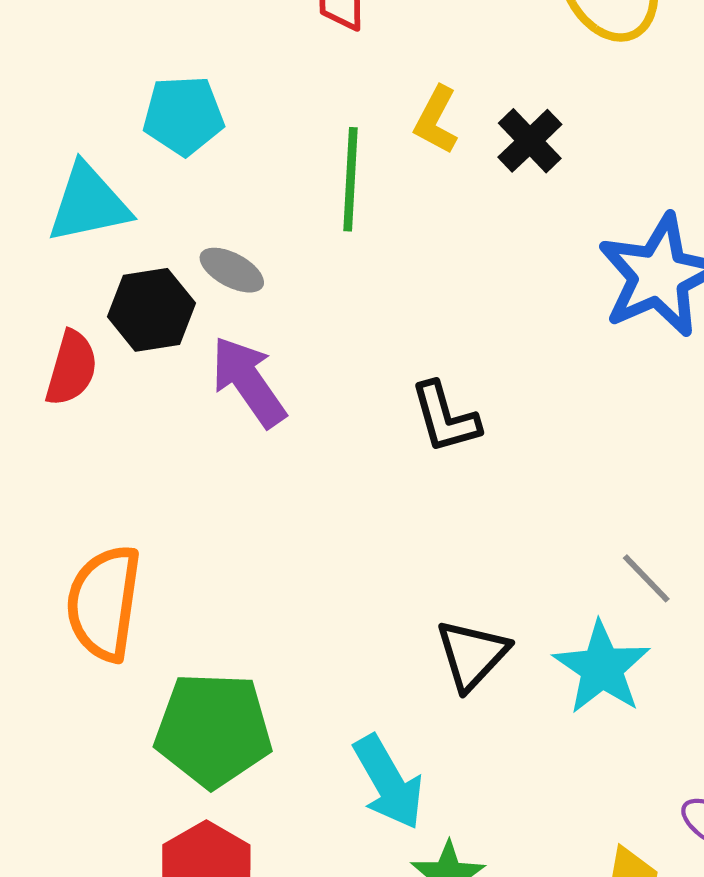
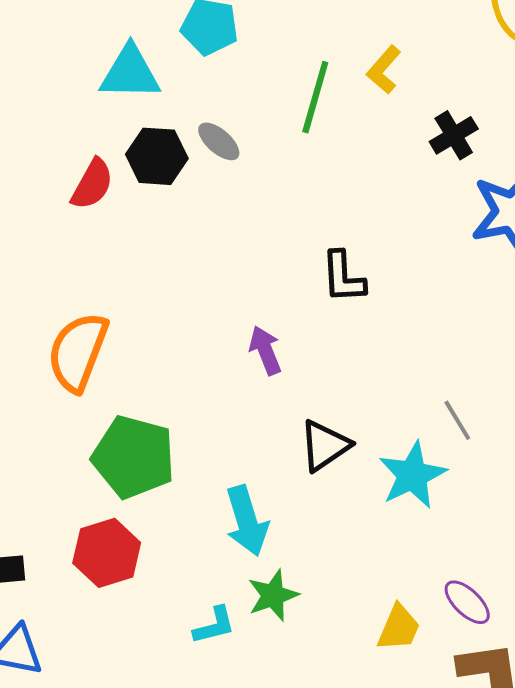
black cross: (530, 141) -> (454, 135), moved
purple arrow: (248, 382) -> (265, 350), moved, size x0.7

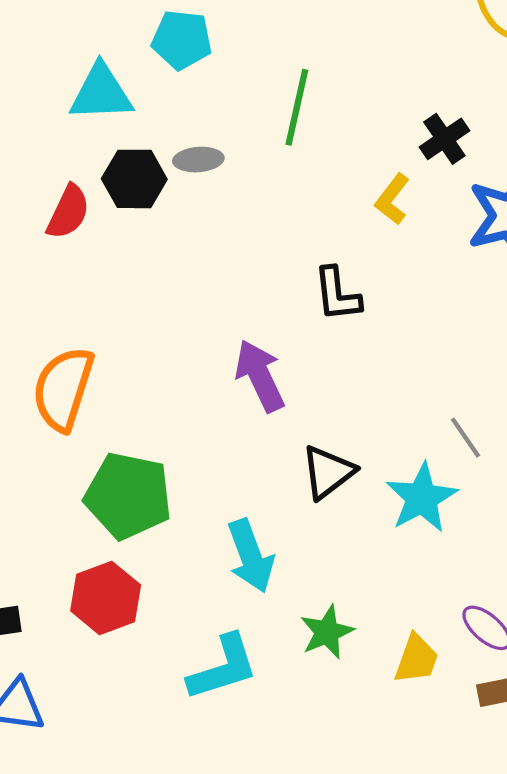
yellow L-shape: (384, 70) -> (392, 199), moved
gray ellipse: (219, 141) -> (198, 160), turned -42
purple arrow: (265, 350) -> (260, 376), size x1.4
green star: (273, 595) -> (327, 632), moved
cyan L-shape: (214, 626) -> (223, 668), size x1.6

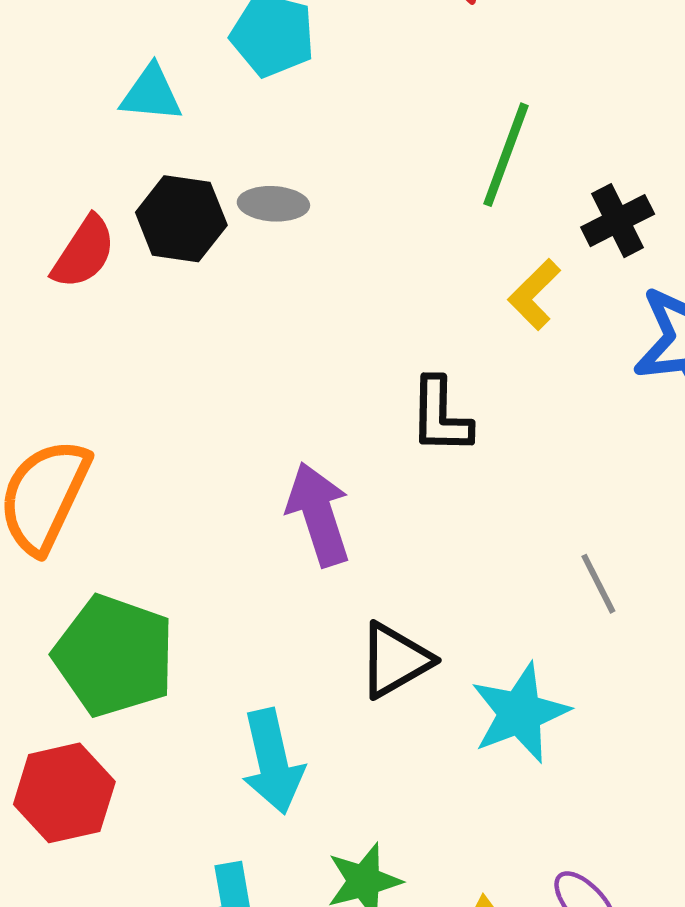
cyan triangle: (101, 93) -> (151, 94), size x0.7
green line: (297, 107) -> (506, 155), moved
gray line: (465, 438) -> (598, 584), moved

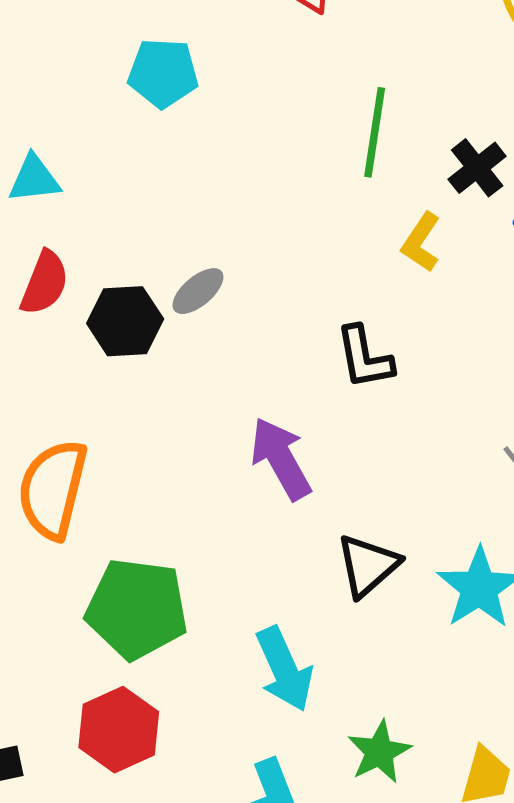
cyan triangle: (151, 94) -> (34, 179), moved
gray ellipse: (273, 204) -> (198, 291), moved, turned -32
black hexagon: (181, 219) -> (125, 321), moved

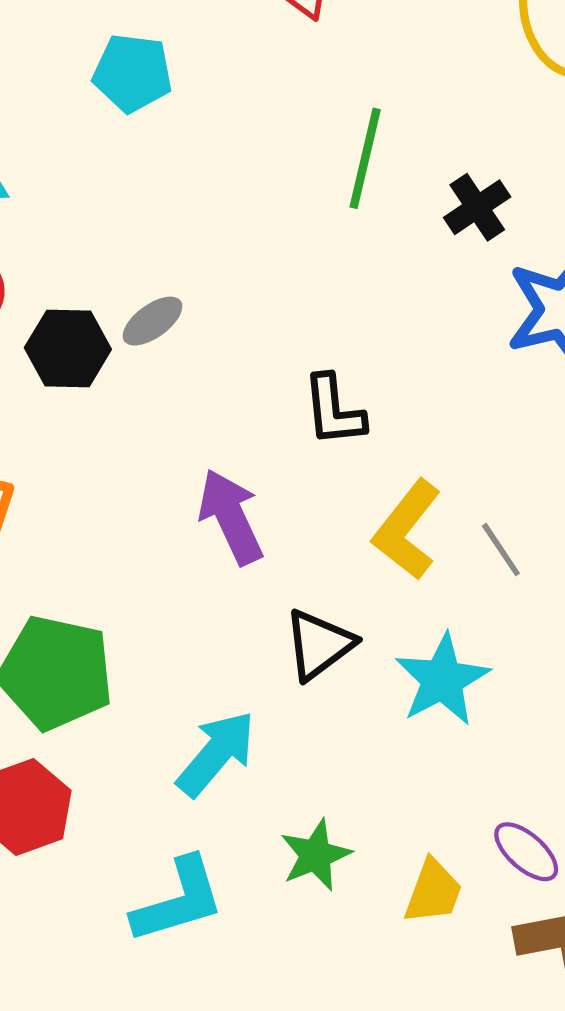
yellow L-shape: (421, 242) -> (407, 530), moved, size x1.5
cyan arrow: (284, 669) -> (216, 754), turned -120

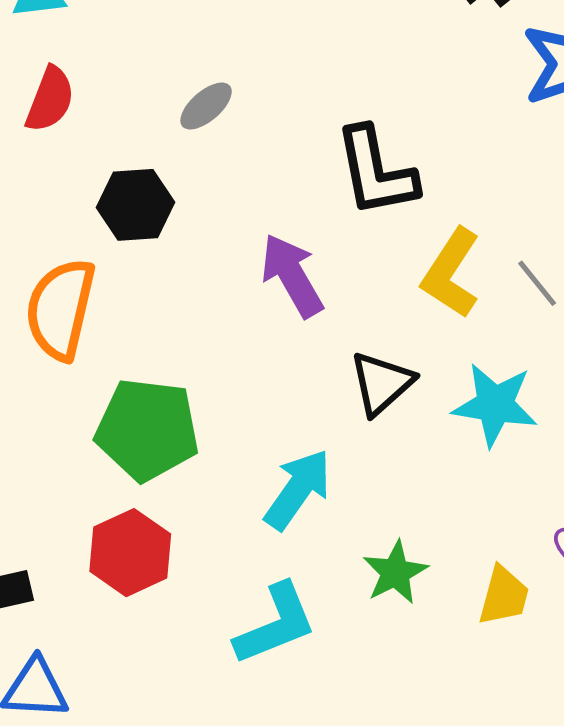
black hexagon: (68, 348) -> (136, 205), moved
black L-shape: (334, 410) -> (376, 172), size x1.4
cyan star: (442, 680) -> (495, 405), turned -30

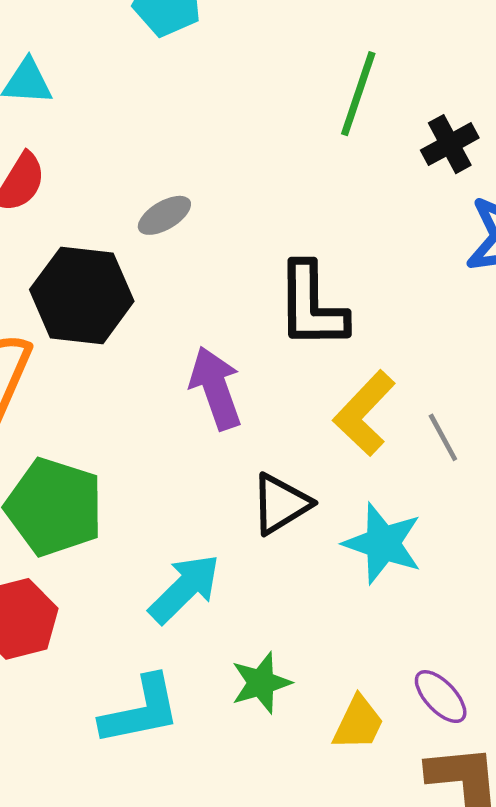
black hexagon: (136, 205) -> (82, 295), size x1.4

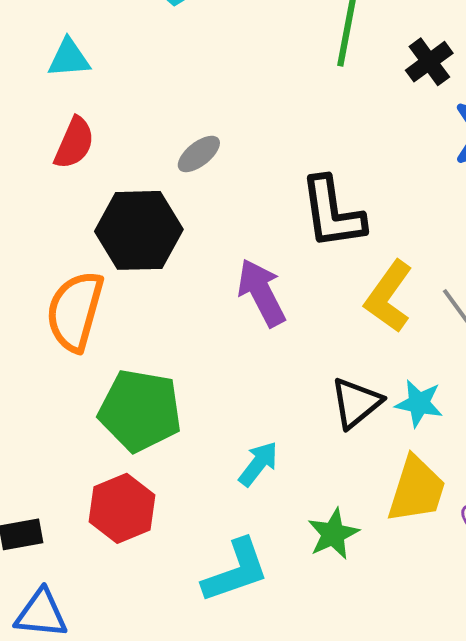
black triangle: (281, 504) -> (356, 403), moved
cyan star: (383, 543) -> (419, 403), size x0.7
cyan arrow: (184, 589) -> (258, 464), size x0.7
yellow trapezoid: (358, 723) -> (416, 490), moved, size x1.4

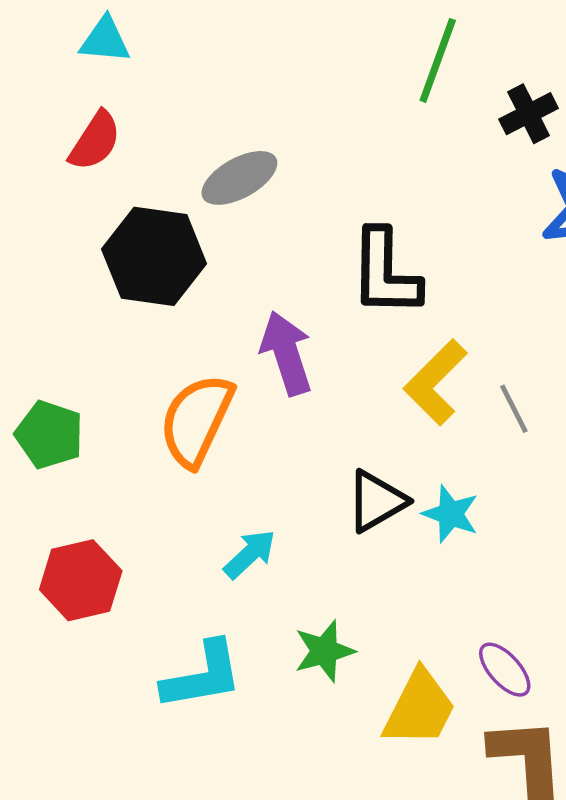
gray ellipse: (199, 154) -> (239, 178), size x1.4
orange semicircle: (75, 311) -> (196, 420), moved
green pentagon: (140, 411) -> (49, 435), moved, size x0.7
yellow trapezoid: (416, 490) -> (419, 708), moved

